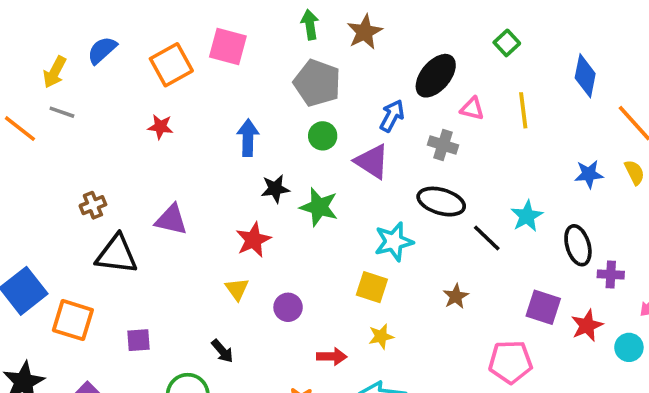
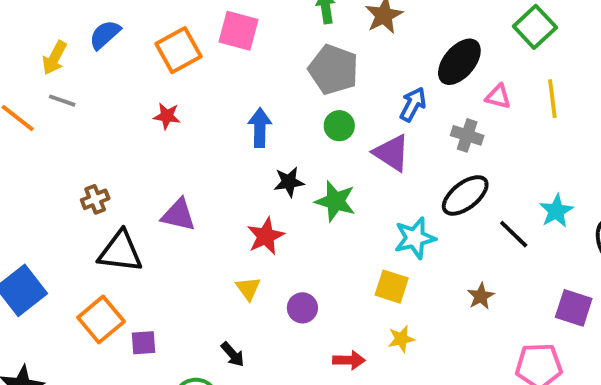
green square: (507, 43) -> (535, 27), size x1.5
black ellipse: (441, 202) -> (465, 195), turned -54
orange square: (73, 320) -> (101, 319), moved, turned 33

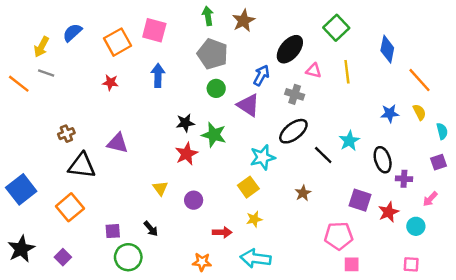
blue arrow: (260, 128) -> (158, 75), moved
red star: (266, 236) -> (186, 154), moved
yellow square: (392, 287) -> (248, 187), turned 36
purple square: (144, 343) -> (113, 231), moved

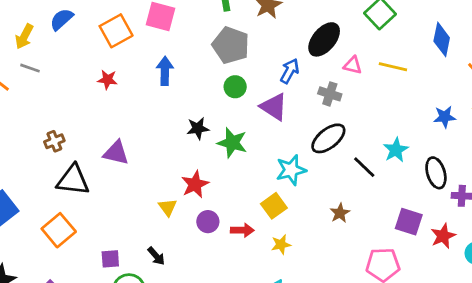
yellow line: (347, 72) -> (393, 67), turned -70
red star: (186, 154) -> (195, 184), moved
red arrow: (222, 232) -> (242, 230), moved

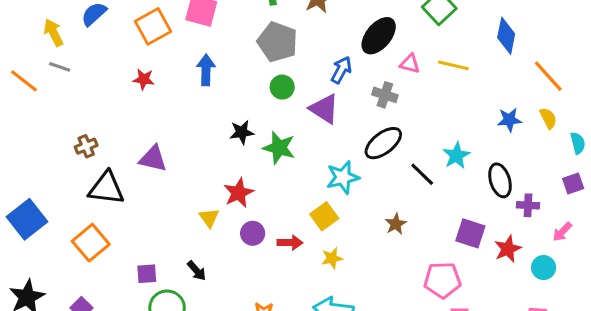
yellow arrow: (24, 37) -> (53, 33), turned 125

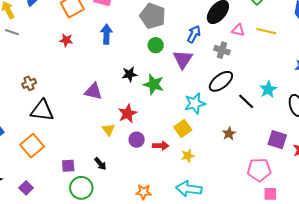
purple triangle: (324, 109) -> (183, 59), turned 30
purple triangle: (153, 159) -> (93, 91), moved

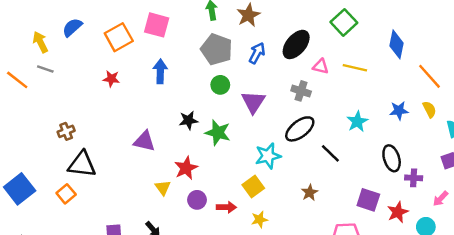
blue arrow: (194, 34) -> (257, 53), moved
cyan star: (268, 89) -> (357, 122), moved
orange square: (32, 146) -> (66, 194), moved, size x0.7

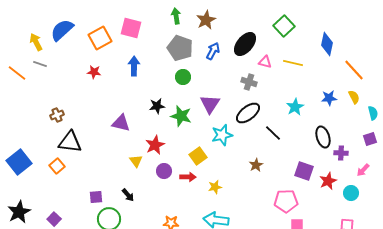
blue semicircle: (72, 27) -> (62, 30), size x1.4
purple triangle: (253, 102) -> (210, 104), moved
yellow square: (253, 186) -> (198, 156), moved

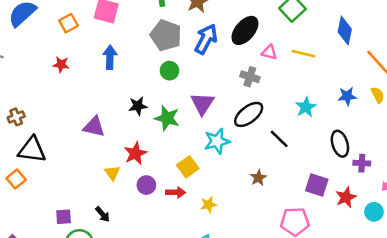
orange square: (100, 38) -> (68, 23), size x0.7
blue arrow: (213, 51) -> (206, 39), size x1.4

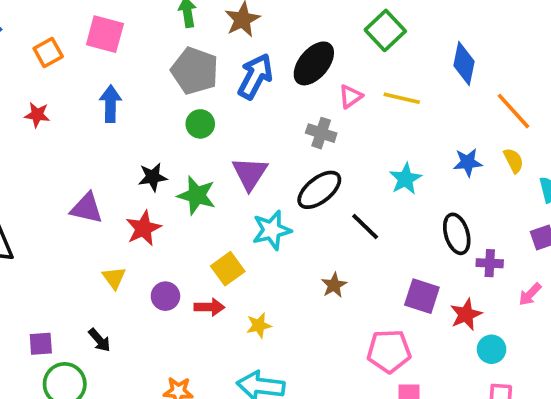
pink triangle: (269, 52) -> (350, 96), turned -49
red star: (135, 153) -> (143, 228), moved
cyan circle: (374, 212) -> (492, 349), moved

